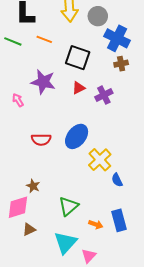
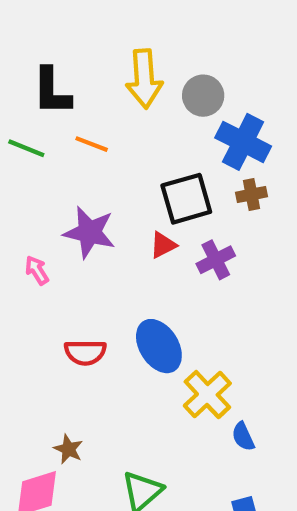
black square: (78, 58) -> (186, 199), moved, turned -35
blue ellipse: (77, 136) -> (159, 346), turned -70

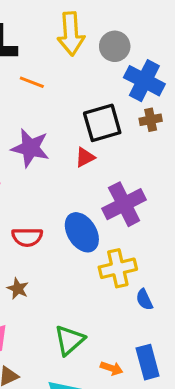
purple cross: (216, 260) -> (124, 204), moved, size x1.5
yellow cross: (207, 394) -> (118, 268), turned 30
brown star: (68, 449) -> (18, 289), moved

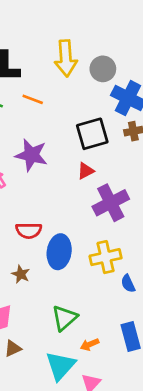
red triangle: (85, 157) -> (86, 171), moved
blue ellipse: (82, 232) -> (59, 252), moved, turned 40
orange arrow: (112, 368) -> (90, 344), moved, turned 138

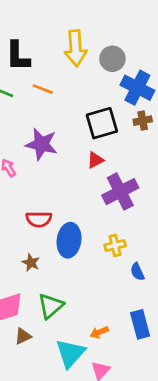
yellow cross: (106, 257) -> (115, 245), size x0.7
green triangle: (64, 318) -> (51, 306), moved

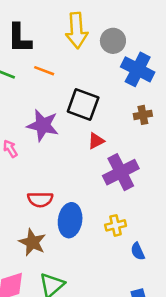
brown cross: (143, 121) -> (143, 115), moved
black square: (102, 123) -> (83, 104), moved, turned 36
brown star: (31, 263) -> (32, 242), size x1.5

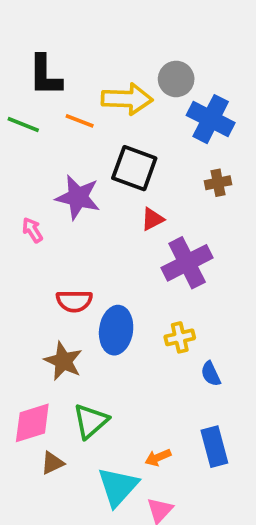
yellow arrow: (77, 30) -> (127, 99), moved, turned -84

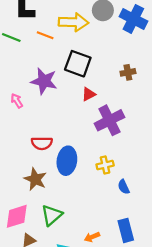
blue cross: (211, 119) -> (133, 19), moved

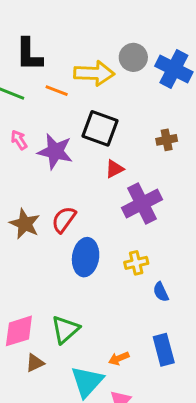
pink arrow: (17, 101) -> (19, 140), moved
red semicircle: (42, 143) -> (64, 219), moved, turned 126
brown star: (35, 179) -> (25, 224), moved

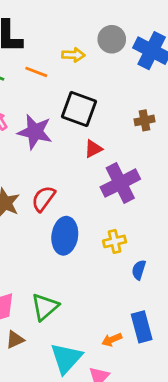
yellow arrow: (94, 73) -> (73, 55), size x0.6
blue semicircle: (161, 292) -> (139, 270), turned 42
orange arrow: (119, 358) -> (112, 340), moved

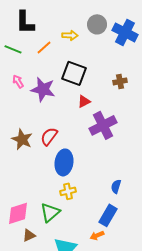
orange line: (36, 72) -> (44, 47), turned -63
yellow cross: (115, 241) -> (68, 191), moved
blue rectangle: (142, 327) -> (108, 215), moved, turned 45

